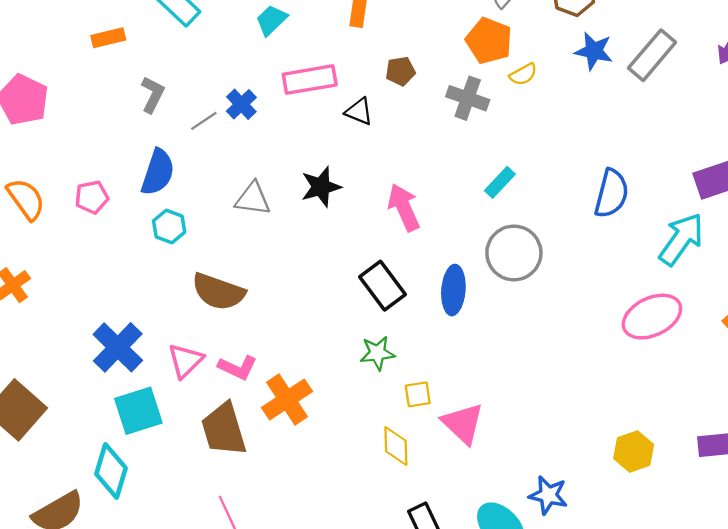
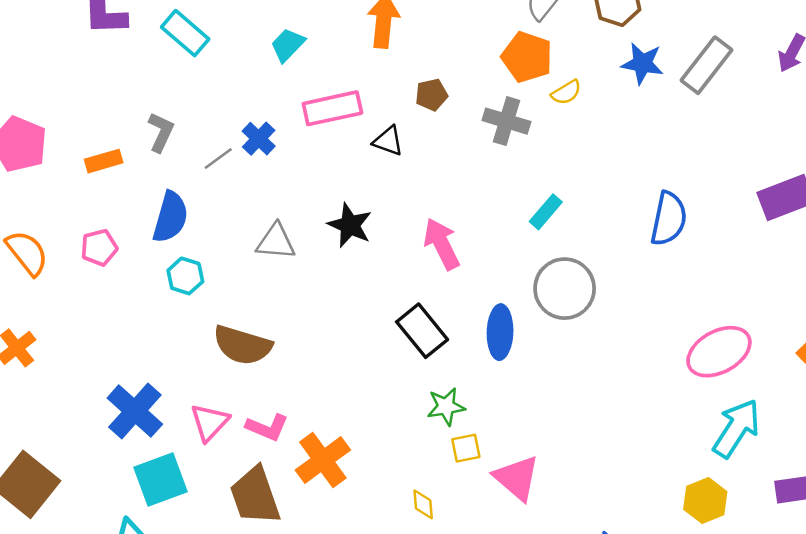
orange rectangle: (108, 38) -> (104, 161), moved
black star: (321, 187) -> (350, 225), turned -30
cyan arrow: (681, 239) -> (736, 428), moved
green star: (377, 353) -> (446, 407), moved
yellow diamond: (396, 446) -> (423, 504), moved, size x0.7

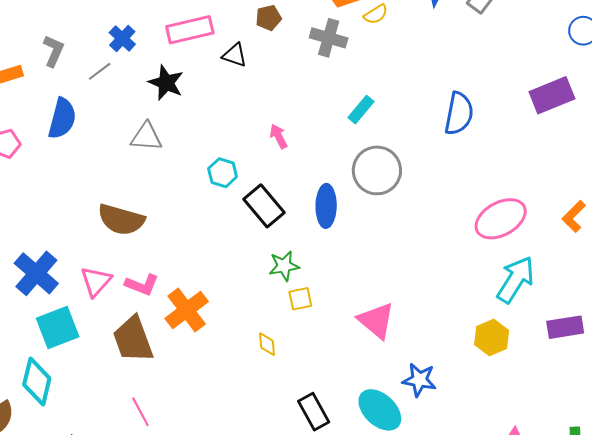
blue cross: (259, 139) -> (122, 38), moved
black star: (350, 225) -> (166, 83), moved
pink arrow: (442, 244) -> (279, 136), size x0.6
cyan hexagon: (185, 276) -> (223, 173), moved
pink triangle: (517, 478) -> (376, 321), moved

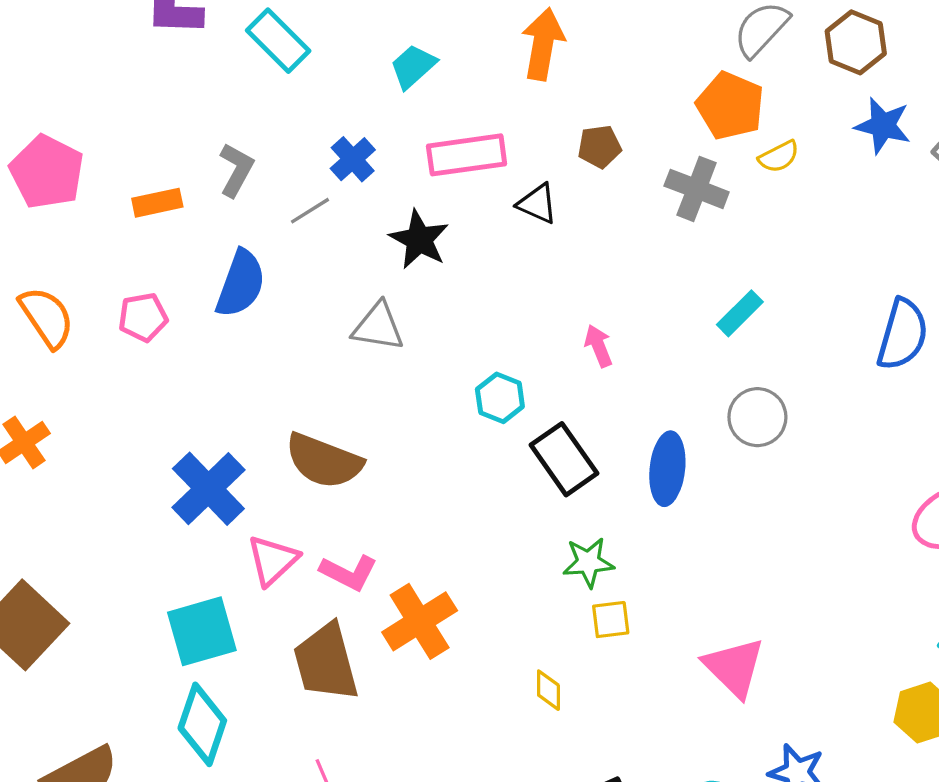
gray circle: (377, 170) -> (757, 417), size x0.7
blue cross: (36, 273) -> (208, 489), moved
cyan diamond: (37, 382) -> (202, 724), moved

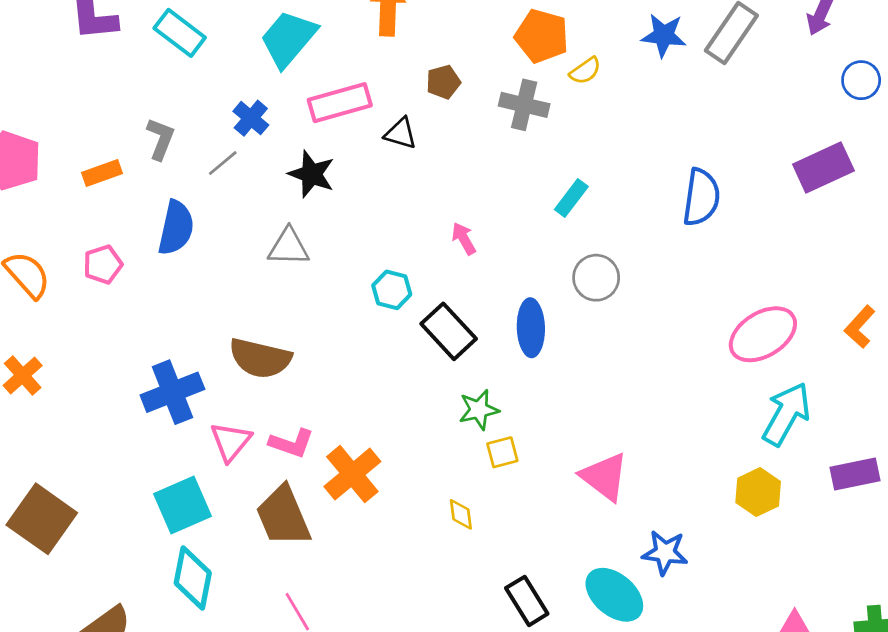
cyan trapezoid: (413, 66) -> (288, 39), size x1.6
blue cross: (208, 489) -> (172, 392), turned 30

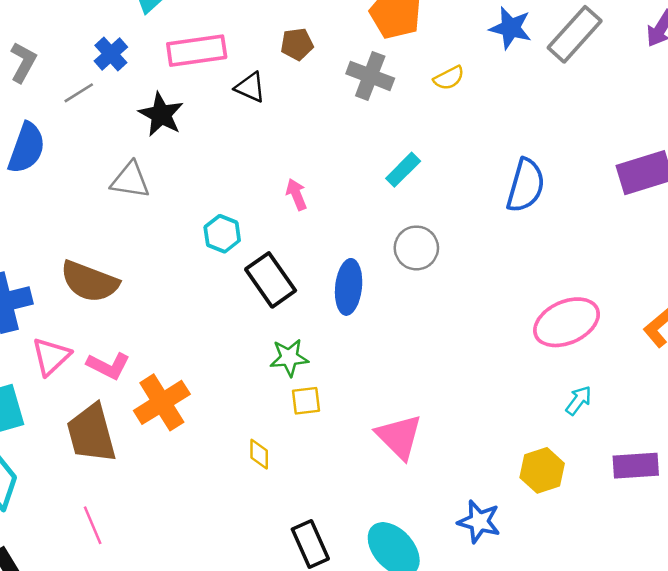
yellow semicircle: (585, 71) -> (449, 78), moved
cyan arrow: (786, 414) -> (579, 400), size x0.5
blue star: (665, 553) -> (479, 522), moved

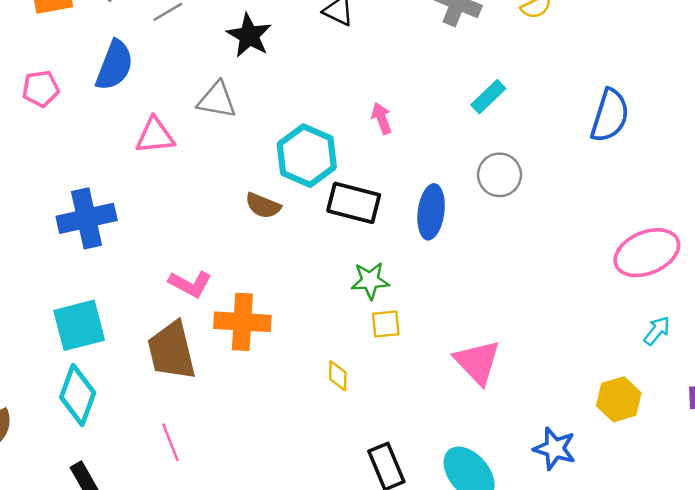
cyan hexagon: (222, 234) -> (307, 156), size x1.6
black rectangle: (271, 280) -> (354, 203), turned -42
brown semicircle: (89, 282) -> (263, 206), moved, size x0.6
pink triangle: (51, 356) -> (155, 136), moved, turned 36
orange cross: (162, 402) -> (242, 322), turned 34

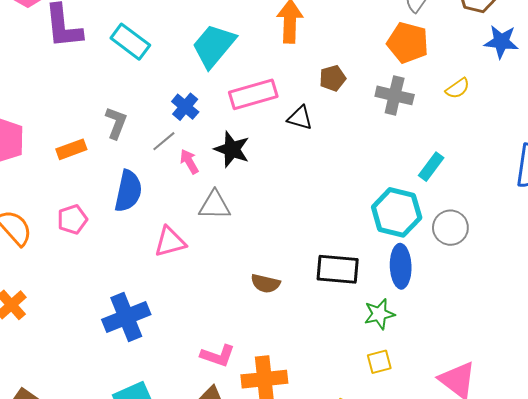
pink arrow: (382, 118) -> (189, 162), moved
cyan hexagon: (307, 156) -> (397, 212), moved
green star: (370, 281) -> (379, 314), moved

